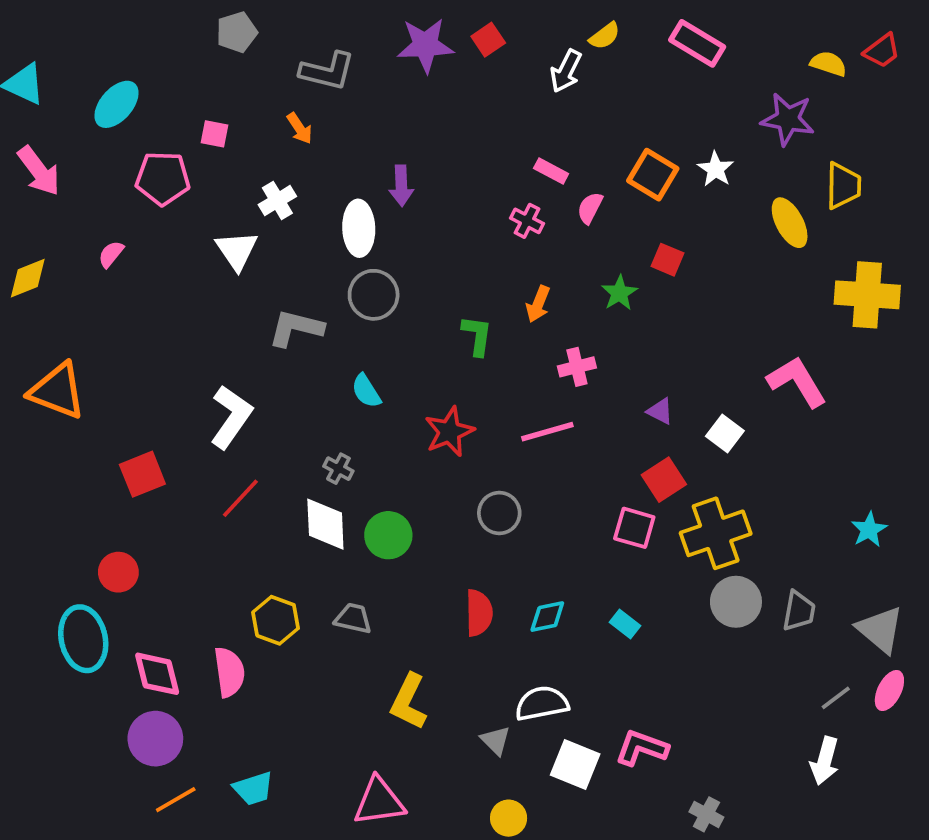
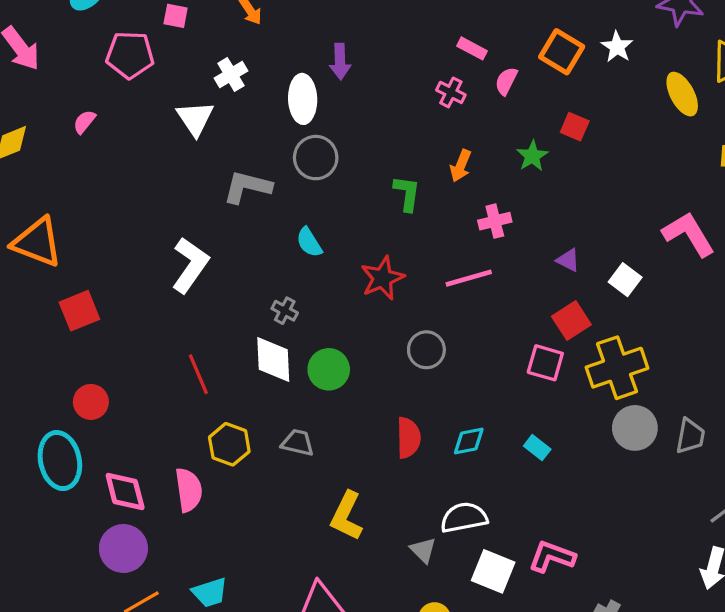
red square: (142, 474) -> (79, 311), moved
red line: (240, 498) -> (198, 374), moved, turned -66

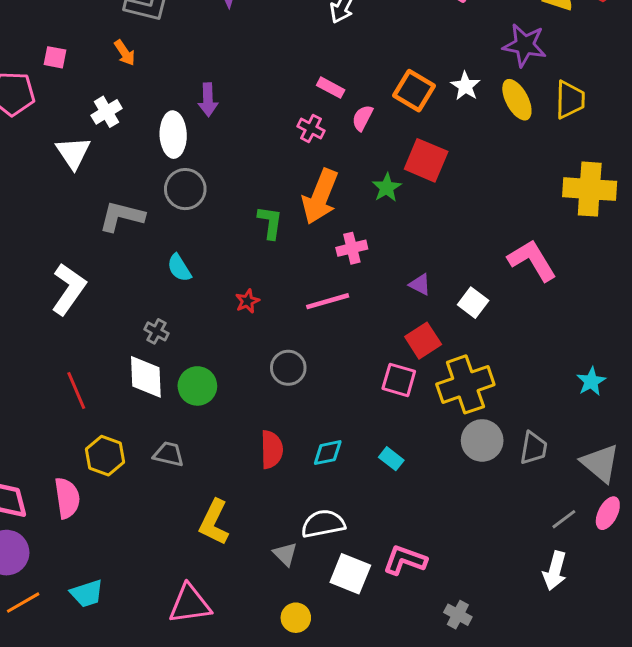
yellow ellipse: (682, 94) -> (517, 100), moved
red square: (575, 127) -> (426, 160), size x1.6
orange arrow: (461, 166) -> (320, 197), size x1.8
red star: (382, 278) -> (247, 301), size x0.6

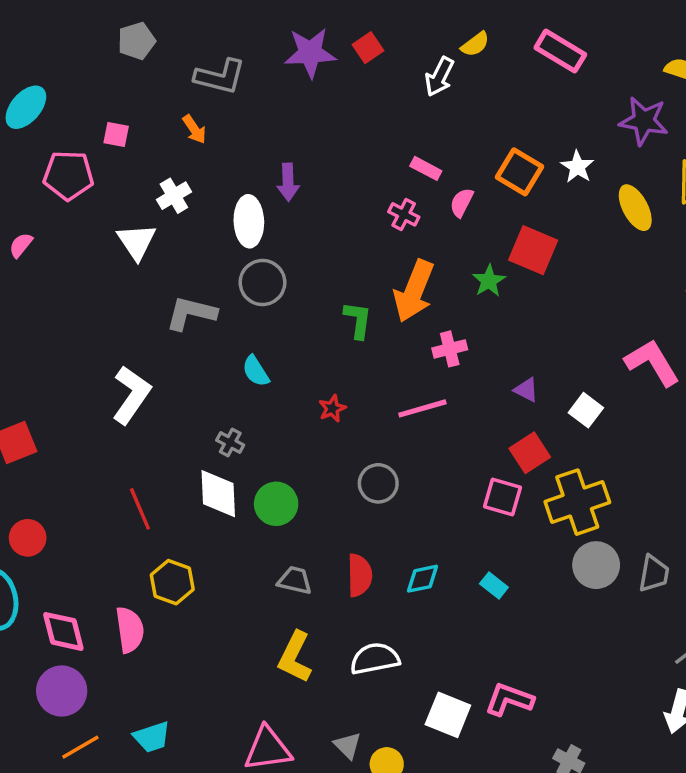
yellow ellipse: (517, 100) -> (635, 208), moved
gray trapezoid: (169, 454) -> (295, 580), moved
white semicircle: (323, 524) -> (375, 659), moved
gray triangle: (285, 554) -> (348, 745), moved

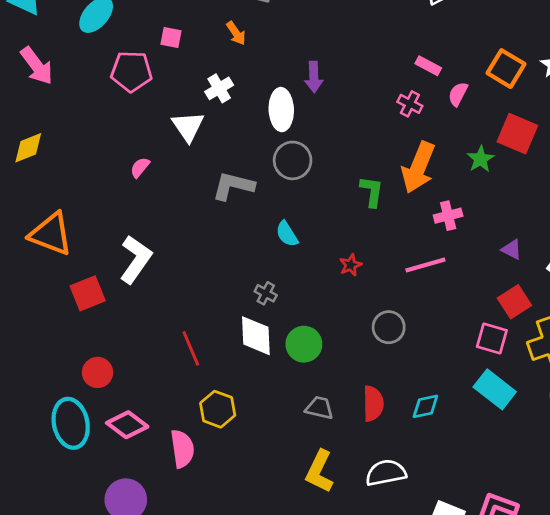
pink semicircle: (21, 245) -> (140, 167), moved
white L-shape: (131, 395) -> (136, 259), moved
cyan rectangle: (494, 585) -> (495, 389), moved, size x1.8
pink diamond: (63, 631) -> (127, 425), moved, turned -39

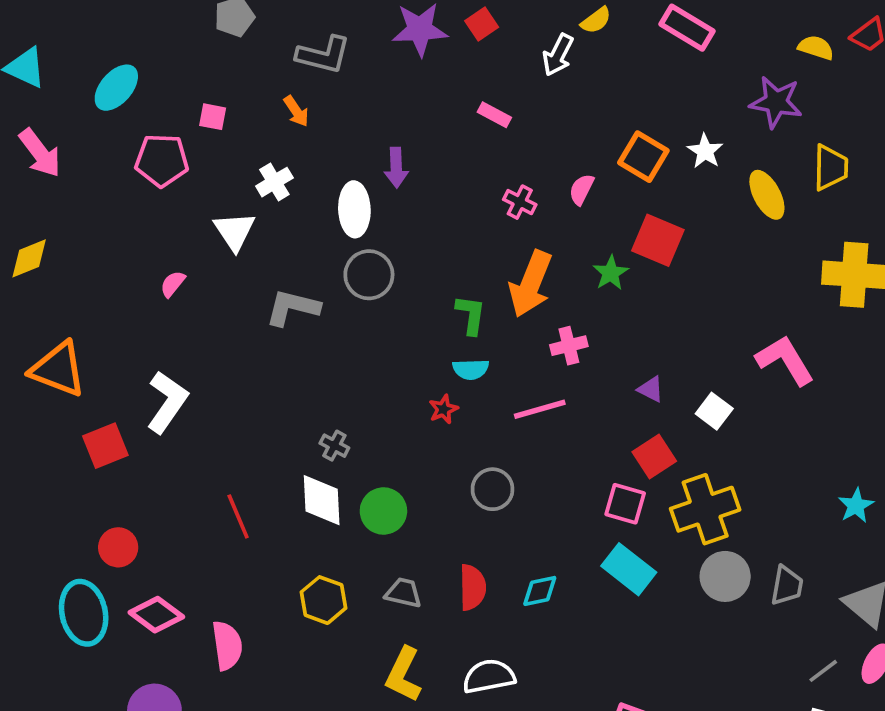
pink rectangle: (428, 66) -> (494, 115), moved
cyan semicircle: (287, 234) -> (471, 369), moved, turned -60
yellow hexagon: (218, 409) -> (323, 600), moved

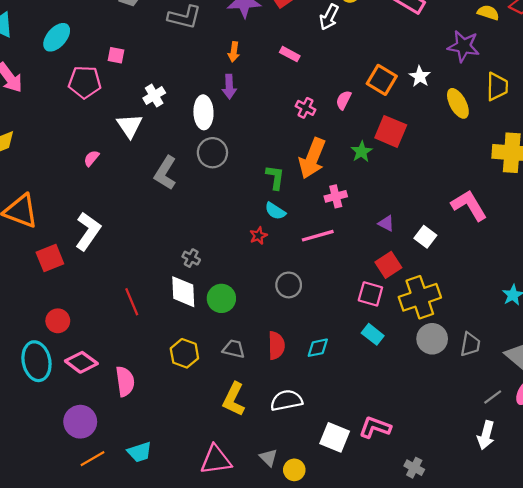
orange arrow: (296, 111) -> (234, 52), moved, turned 42
gray L-shape: (293, 307) -> (165, 173), turned -72
cyan semicircle: (471, 369) -> (275, 211), turned 35
cyan rectangle: (629, 569) -> (373, 334), size x0.7

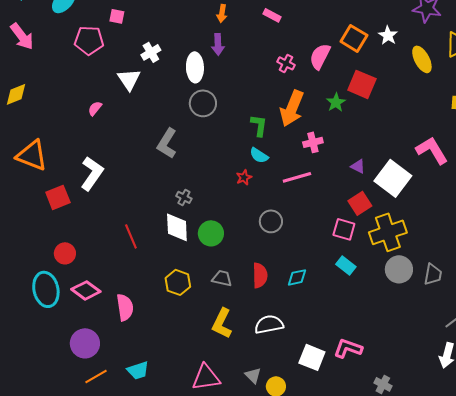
pink semicircle: (344, 100) -> (320, 56), size x1.5
gray L-shape: (165, 173) -> (167, 143), moved
white square: (425, 237) -> (393, 178), size x1.8

